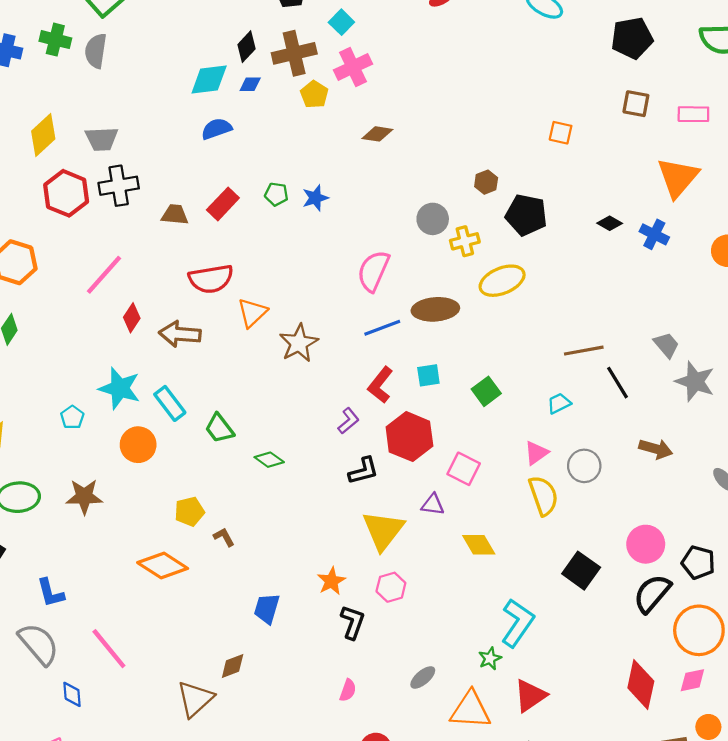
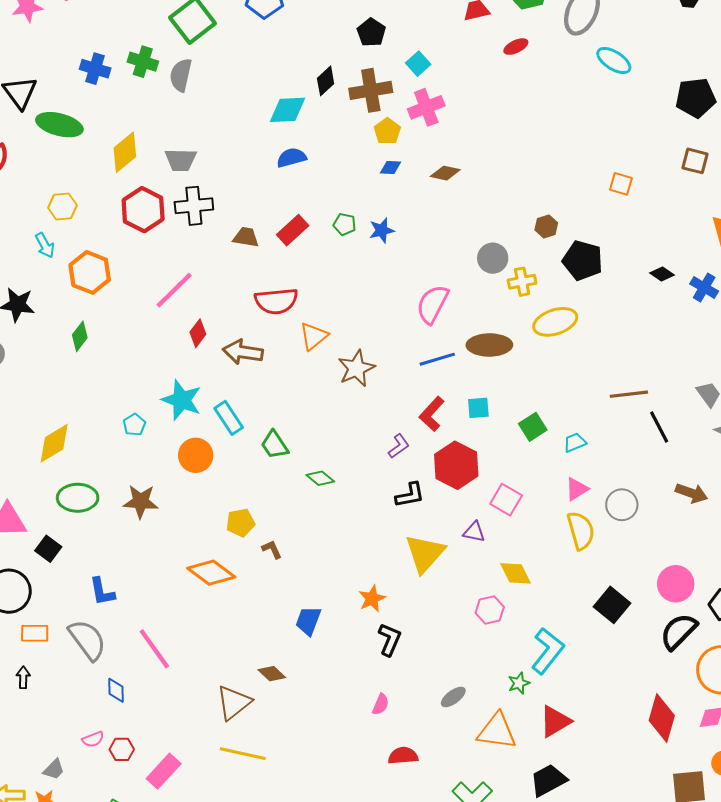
blue diamond: (250, 84) -> (391, 167), moved
cyan trapezoid: (559, 403) -> (575, 442), moved
pink hexagon: (391, 587) -> (490, 610), moved
brown diamond: (233, 666) -> (272, 674), turned 60

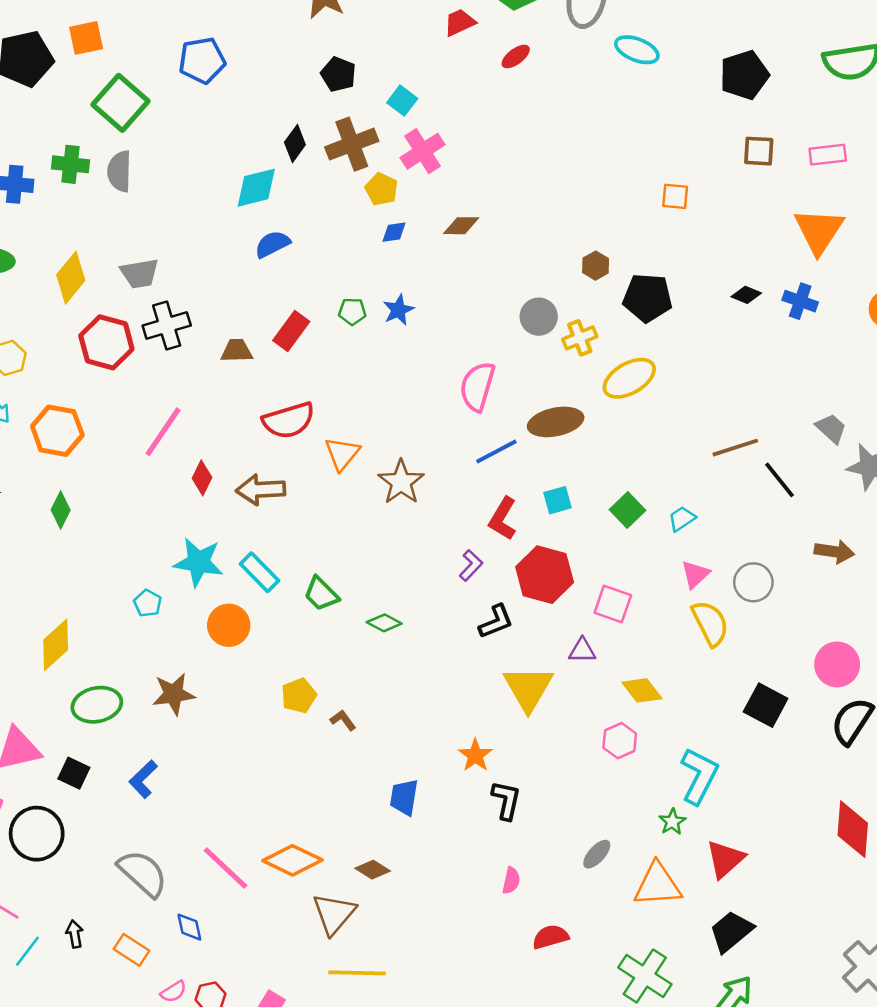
orange diamond: (211, 573) -> (293, 860), moved
blue L-shape: (102, 592) -> (143, 779), moved, turned 68
orange rectangle: (35, 633) -> (131, 950), moved, turned 44

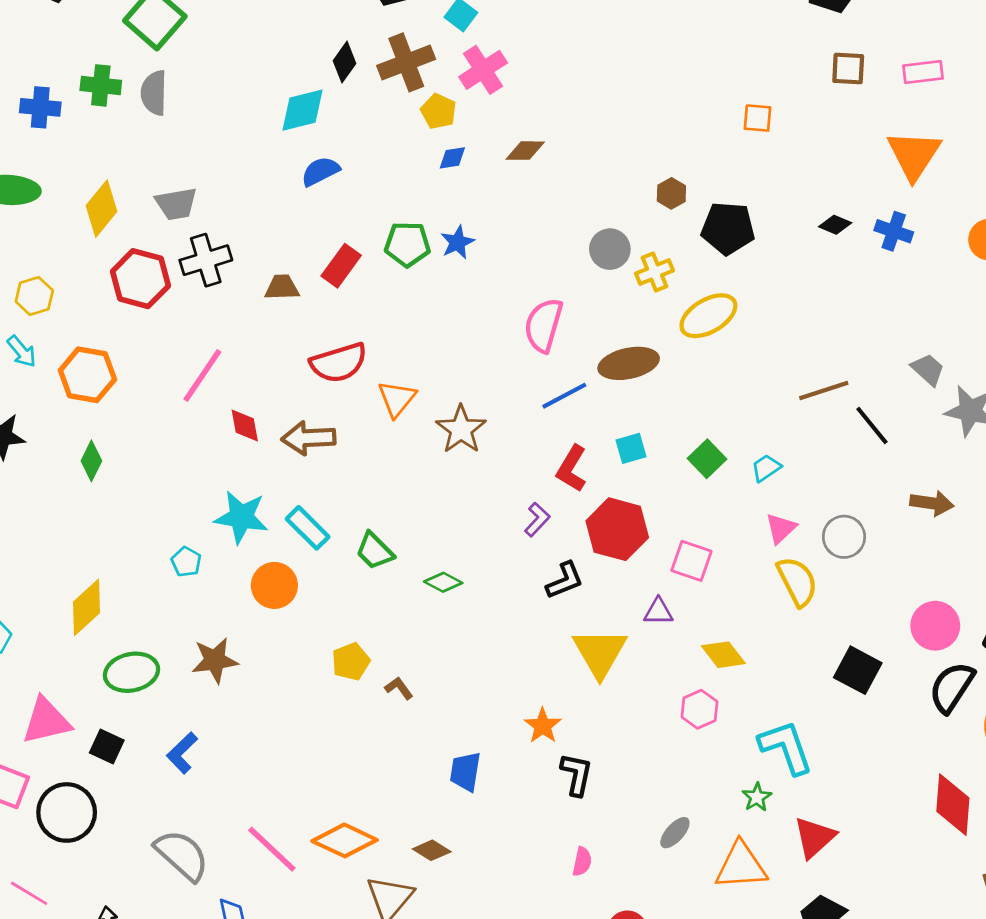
green pentagon: (352, 311) -> (407, 244), size x1.5
red diamond: (202, 478) -> (245, 425), turned -36
cyan L-shape: (699, 776) -> (786, 747), turned -46

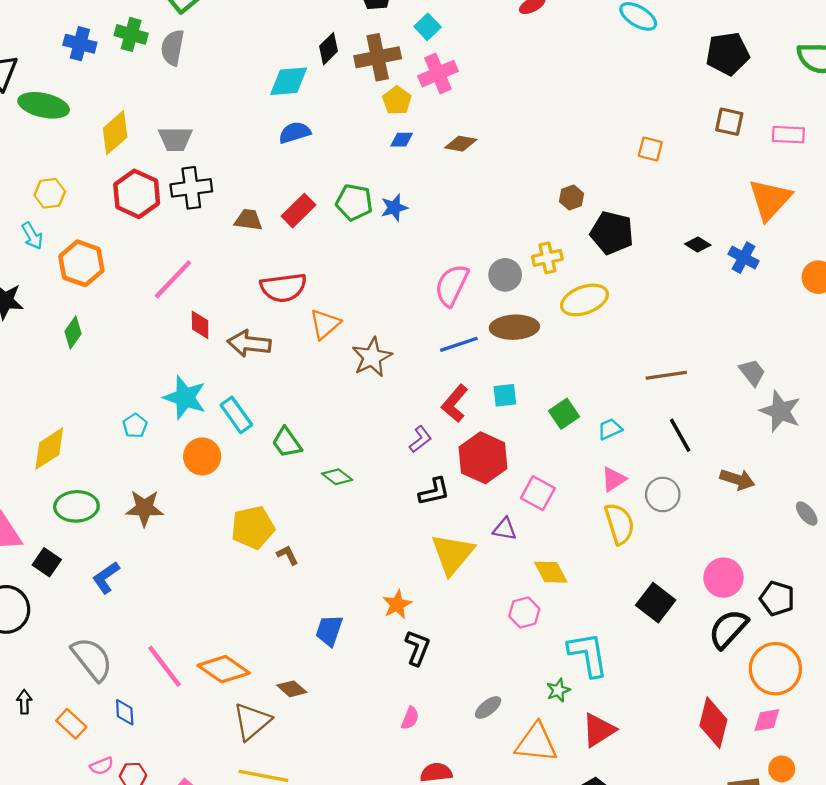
gray circle: (610, 249) -> (505, 275), moved
black line: (872, 425) -> (680, 435), moved
yellow pentagon: (351, 662) -> (253, 527), size x1.4

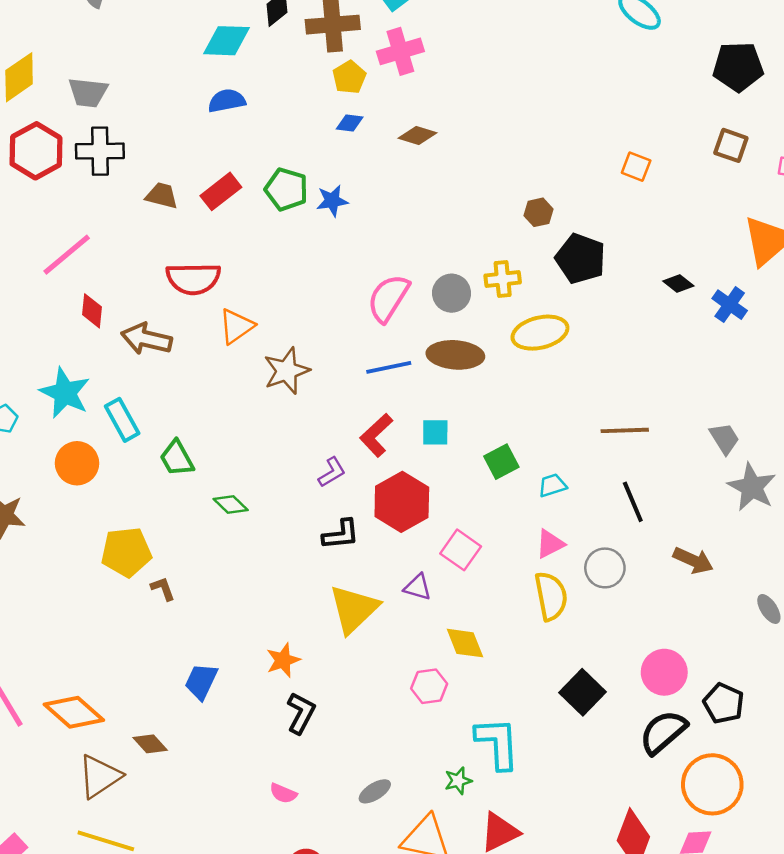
pink semicircle: (410, 718) -> (283, 793), turned 85

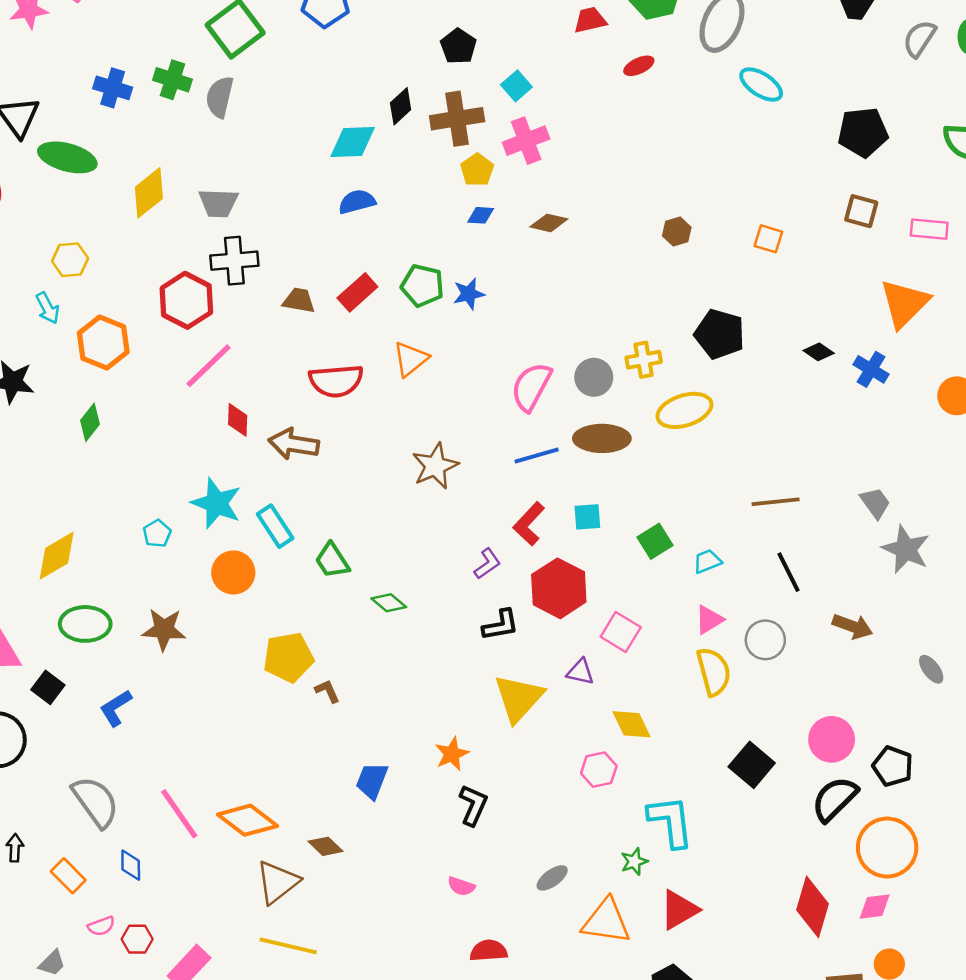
red hexagon: (36, 151) -> (186, 300), moved
brown hexagon: (538, 212) -> (677, 232), moved
orange triangle: (237, 326) -> (411, 359), moved

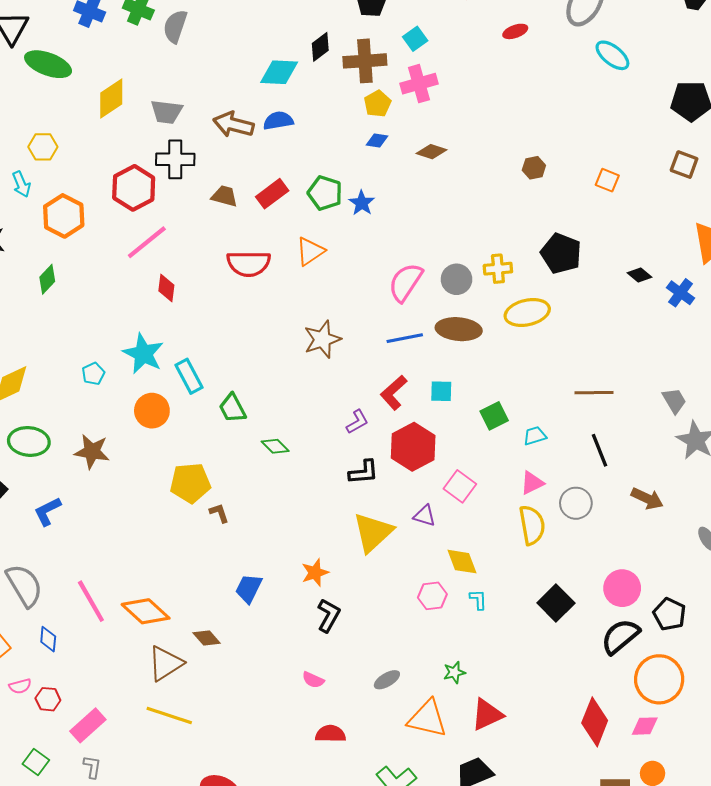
blue star: (469, 294) -> (362, 203), turned -30
brown arrow: (294, 444) -> (233, 125), moved
cyan L-shape: (671, 821) -> (478, 600), moved, size x0.5

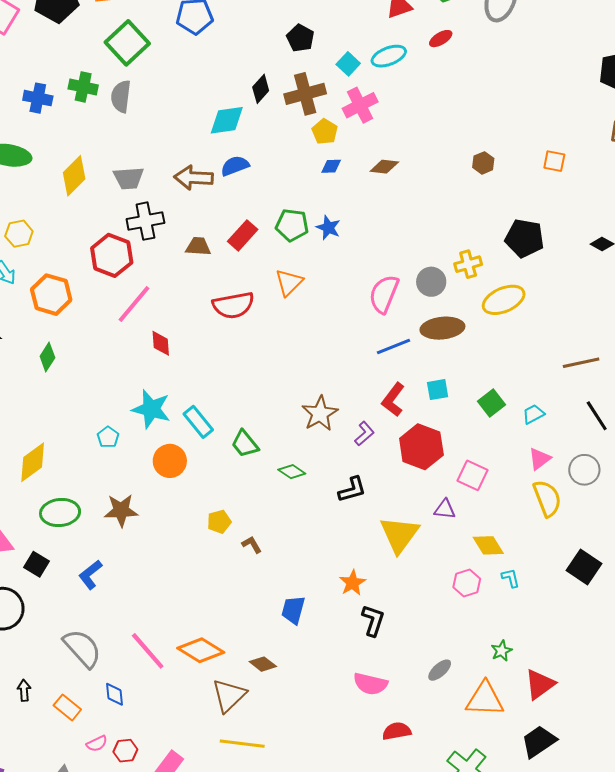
cyan ellipse: (612, 55) -> (389, 56), moved, turned -48
brown star: (322, 339) -> (320, 414), moved
black L-shape: (364, 472) -> (352, 490), moved
yellow pentagon: (190, 483) -> (219, 522), size x0.6
pink semicircle: (313, 680) -> (370, 684), size x1.6

